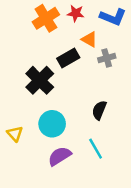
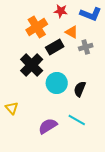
orange cross: (46, 18) -> (37, 27), moved
cyan circle: (52, 124) -> (57, 83), moved
cyan line: (96, 149) -> (77, 120), turned -30

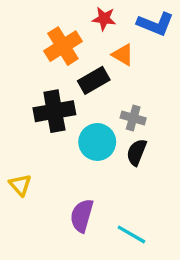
gray cross: (86, 47) -> (133, 118), moved, turned 32
black cross: (32, 65) -> (54, 111), turned 35
cyan line: (77, 120) -> (131, 234), moved
purple semicircle: (48, 126) -> (82, 216), turned -42

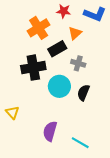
orange triangle: (123, 55) -> (75, 33), turned 48
gray cross: (133, 118) -> (78, 63), moved

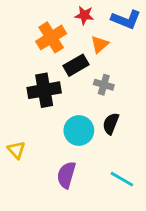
cyan circle: (59, 86) -> (79, 130), moved
cyan line: (80, 143) -> (122, 179), moved

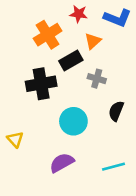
black semicircle: (111, 124) -> (116, 111), moved
purple semicircle: (66, 175) -> (62, 163), turned 45
cyan line: (122, 179) -> (114, 167), turned -45

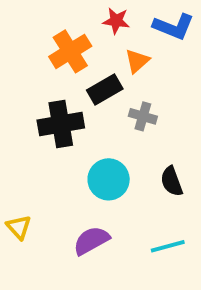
black semicircle: (116, 111) -> (172, 181), moved, turned -42
yellow triangle: (15, 139) -> (19, 227), moved

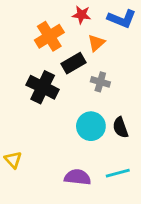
black cross: (61, 124) -> (43, 87), turned 36
cyan circle: (109, 179) -> (91, 126), moved
purple semicircle: (91, 241) -> (77, 177), moved, turned 35

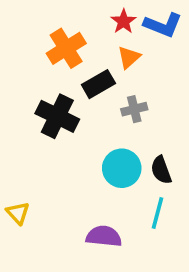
red star: (82, 15) -> (124, 21), moved, turned 30
gray cross: (100, 82) -> (134, 109), turned -30
cyan line: (118, 173) -> (158, 213), moved, turned -60

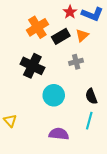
orange triangle: (129, 57) -> (82, 35), moved
black rectangle: (98, 84) -> (61, 36), moved
cyan circle: (122, 168) -> (54, 95), moved

